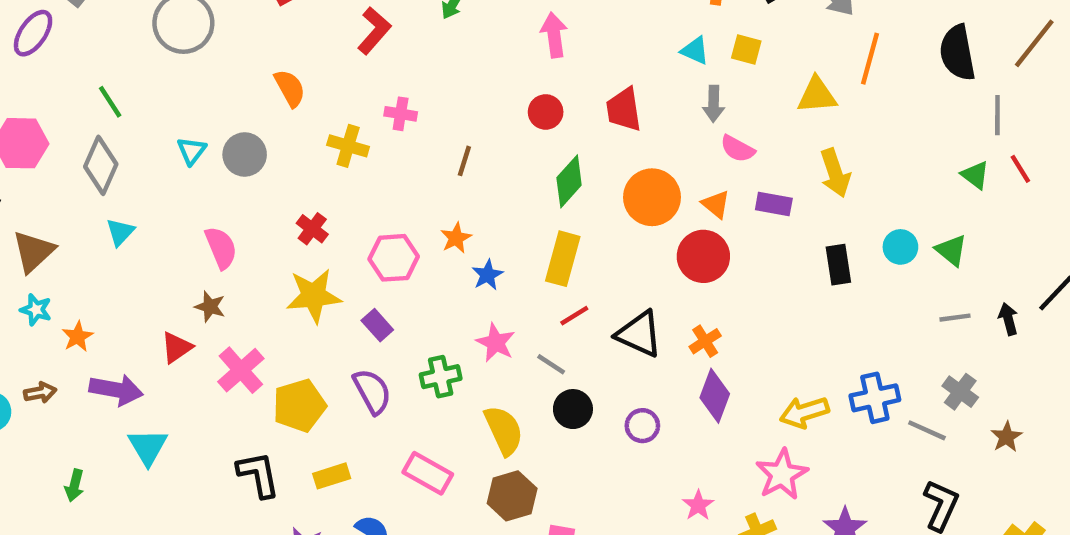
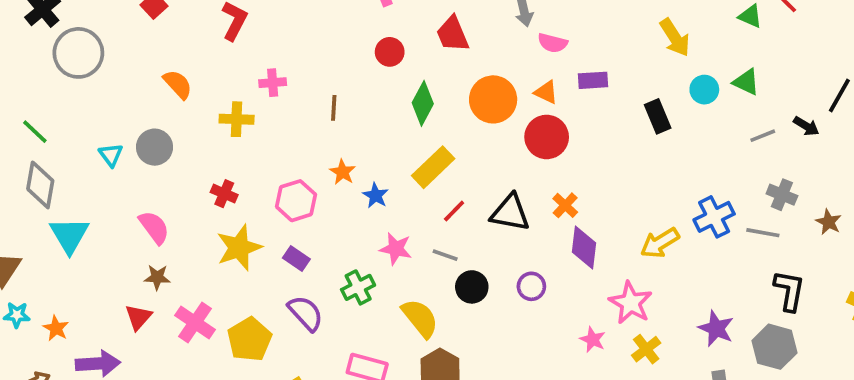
yellow arrow: (835, 173) -> (675, 38), moved
cyan triangle: (120, 232) -> (69, 235), size x1.6
yellow rectangle: (563, 259) -> (433, 167), turned 45
black arrow: (1008, 319) -> (806, 126), turned 150
pink star: (782, 474) -> (631, 303), moved

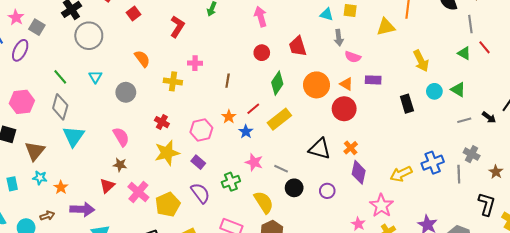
cyan triangle: (111, 155) -> (95, 77), moved
red line: (454, 211) -> (253, 109), moved
gray line: (763, 233) -> (459, 174), turned 72
black L-shape: (789, 291) -> (487, 204), moved

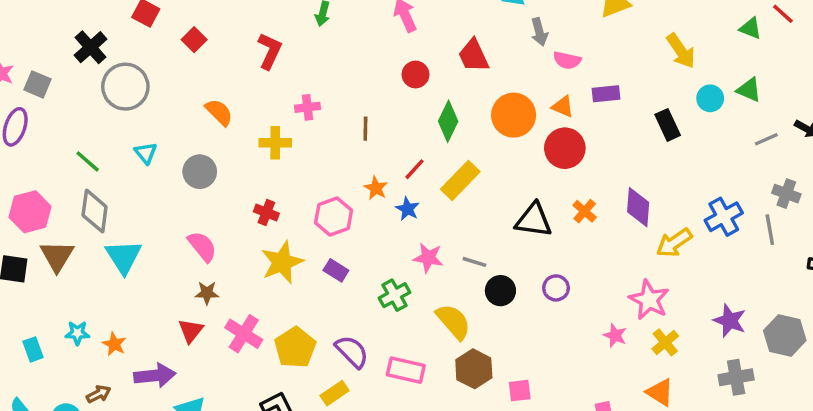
brown triangle: (35, 151) -> (57, 256), moved
purple diamond: (359, 172) -> (638, 207), moved
purple semicircle: (200, 193) -> (352, 352), moved

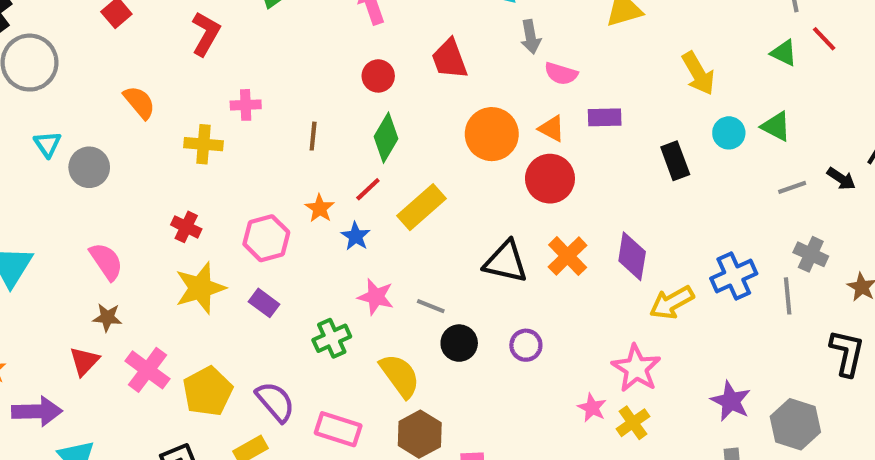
green diamond: (448, 121) -> (386, 138), moved
gray circle: (200, 172) -> (89, 167), moved
orange cross: (585, 211) -> (568, 256), size x1.4
yellow cross: (665, 342) -> (633, 423), moved

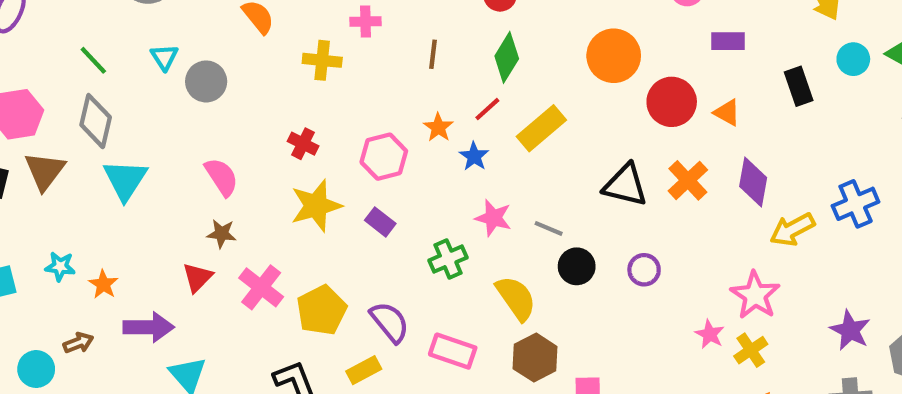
orange triangle: (552, 129) -> (727, 112), moved

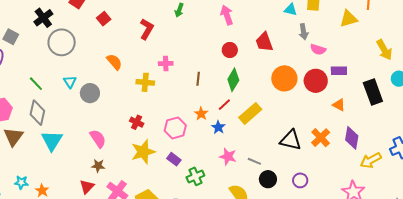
black rectangle: (799, 86) -> (373, 92), size x1.4
red circle: (672, 102) -> (316, 81), moved
green cross: (448, 259) -> (195, 176), moved

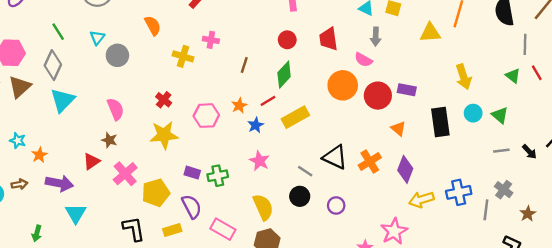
pink semicircle: (318, 49) -> (363, 60), moved
purple rectangle: (174, 159) -> (192, 173), moved, turned -32
gray line: (254, 161) -> (305, 171), moved

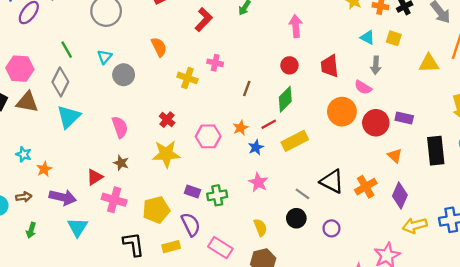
brown triangle: (20, 87) -> (27, 102), turned 50
brown star: (109, 140) -> (121, 163), moved
pink cross: (125, 174) -> (114, 200), moved, turned -35
yellow semicircle: (263, 207) -> (260, 227), size x0.7
green arrow: (37, 233) -> (31, 230), moved

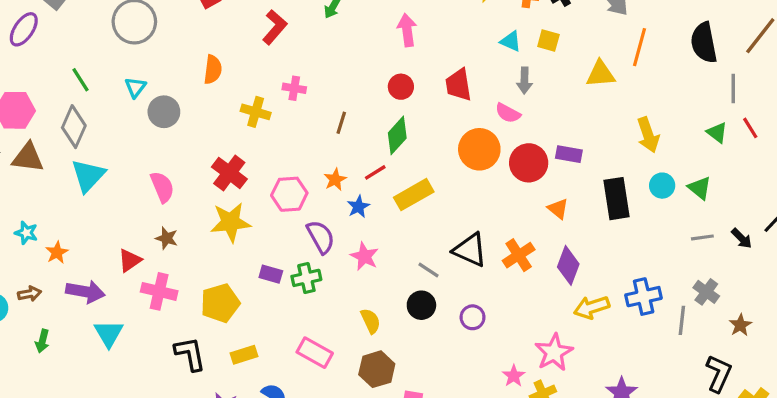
orange semicircle: (159, 47) -> (213, 70), turned 36
red cross: (167, 120) -> (229, 173), size x1.5
purple semicircle: (191, 224) -> (321, 237), moved

